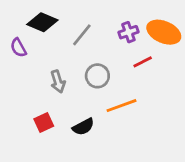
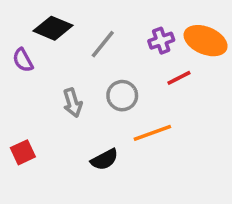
red square: (44, 122) -> (23, 152), moved

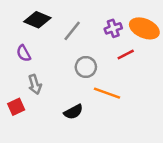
purple semicircle: (23, 60) -> (24, 53), moved
gray arrow: (73, 103) -> (35, 84), moved
orange line: (152, 133) -> (107, 93), turned 40

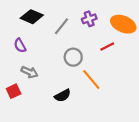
purple cross: (113, 28) -> (89, 19), moved
gray arrow: (35, 84) -> (30, 72), turned -49
orange line: (107, 93) -> (91, 80), turned 30

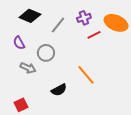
red line: (107, 47) -> (94, 35), moved
gray circle: (73, 57) -> (46, 53), moved
red square: (14, 91) -> (21, 105), moved

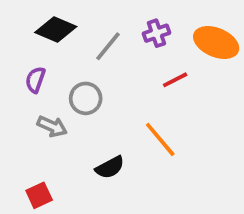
red line: (94, 35) -> (175, 80), moved
purple semicircle: (19, 43) -> (35, 80), turned 48

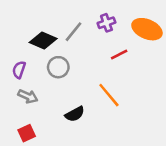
black diamond: (56, 29) -> (43, 41), moved
purple semicircle: (35, 80) -> (19, 70), moved
gray arrow: (52, 126) -> (28, 96), moved

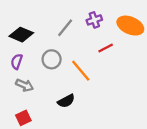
black diamond: (43, 41) -> (21, 35), moved
orange line: (109, 95) -> (81, 71), moved

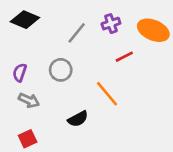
black diamond: (21, 35) -> (25, 20), moved
orange line: (81, 71) -> (107, 94), moved

